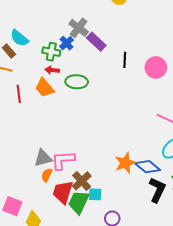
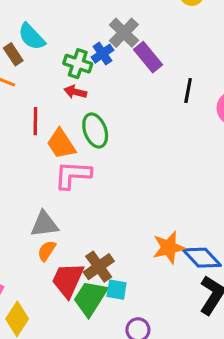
green ellipse: (77, 82) -> (95, 131), moved, turned 60
orange trapezoid: (45, 88) -> (61, 144), moved
red line: (19, 94) -> (35, 121), moved
pink L-shape: (63, 160) -> (73, 175), moved

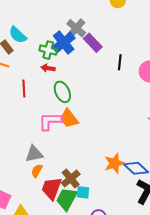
blue cross: (103, 54) -> (64, 43), size x1.6
orange trapezoid: (61, 144) -> (69, 118), moved

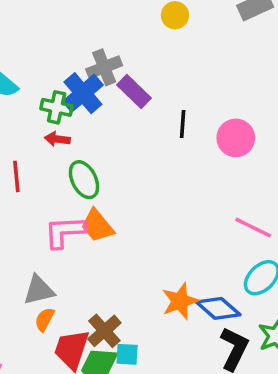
gray cross: (76, 28) -> (104, 67), turned 30

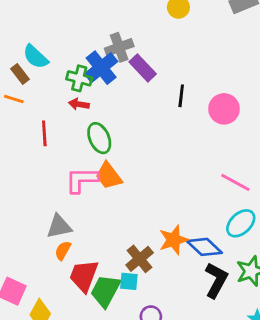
brown cross: (104, 331) -> (140, 259), moved

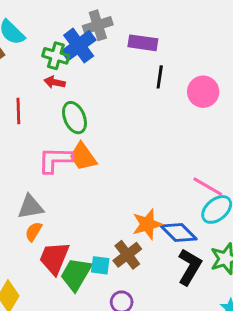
purple rectangle: (143, 68) -> (143, 43), moved, turned -40
pink line: (235, 182) -> (208, 187), moved
brown cross: (140, 259) -> (127, 255), moved

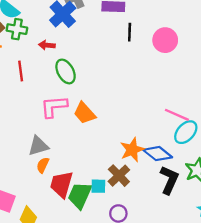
green cross: (56, 56) -> (17, 29), moved
orange trapezoid: (83, 157) -> (85, 113), moved

